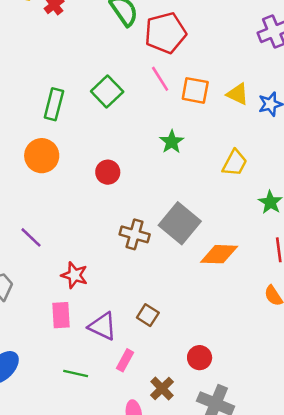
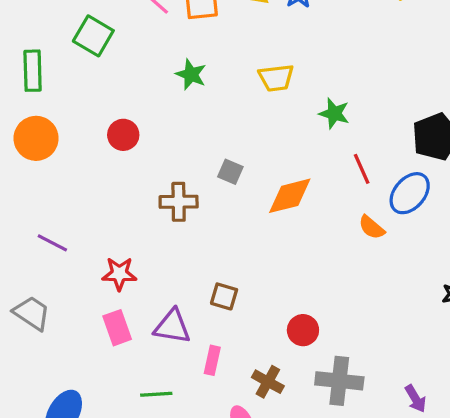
yellow trapezoid: (235, 163) -> (276, 78), turned 72
gray square: (180, 223) -> (230, 172), size x0.5

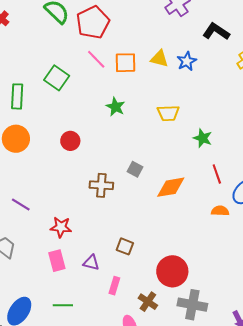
orange semicircle: (372, 227) -> (220, 211), turned 138
purple triangle: (172, 326) -> (91, 263), size x0.7
red circle: (303, 330) -> (172, 271), size x1.6
green line: (156, 394) -> (63, 305), moved

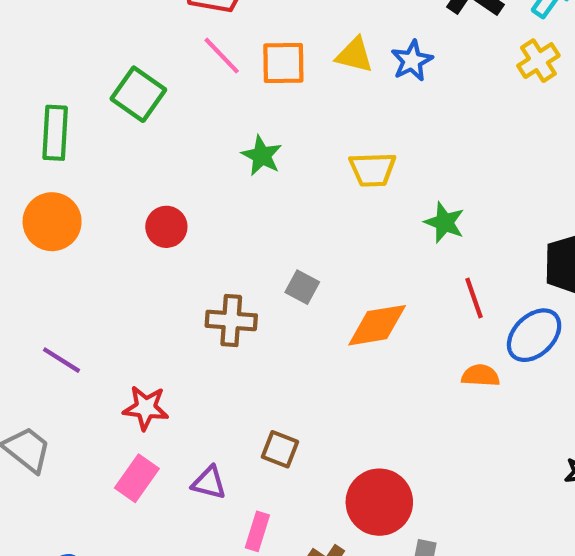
pink rectangle: (57, 261) -> (137, 478), turned 50

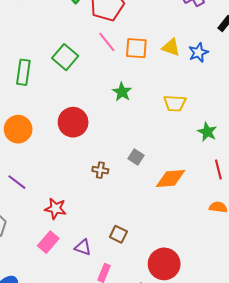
orange circle: (52, 222) -> (18, 129), moved
red circle: (166, 227) -> (73, 122), size x1.5
brown cross: (231, 321) -> (100, 170), size x0.7

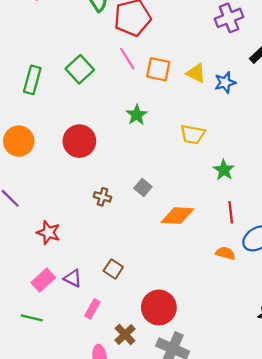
pink rectangle: (48, 242) -> (43, 280), moved

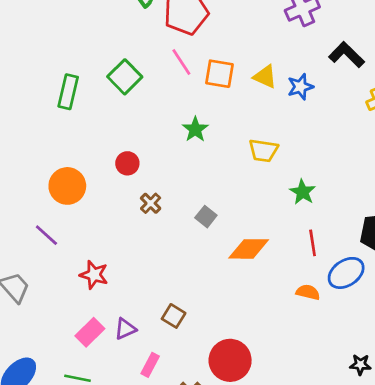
orange circle: (19, 141) -> (67, 186), moved
red circle: (79, 141) -> (127, 163), size x0.6
brown cross: (102, 197) -> (151, 203), moved, turned 30
purple triangle: (73, 278) -> (125, 329), turned -48

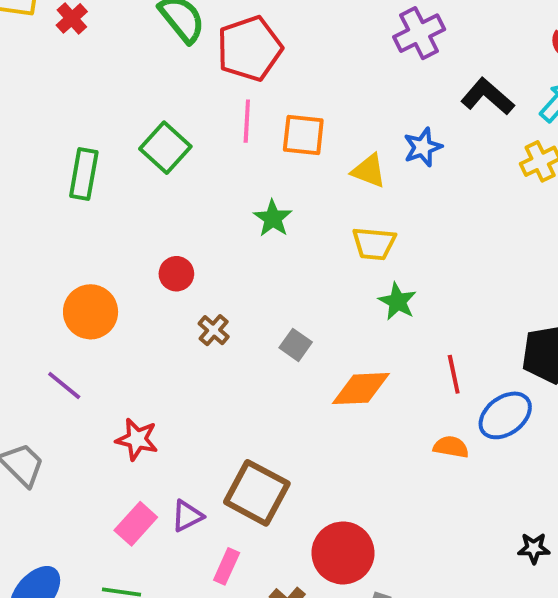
pink line: (181, 62) -> (247, 121), turned 40
yellow triangle: (265, 77) -> (369, 171), moved
green star: (303, 192) -> (397, 301), moved
brown square: (174, 316) -> (257, 493), size x1.8

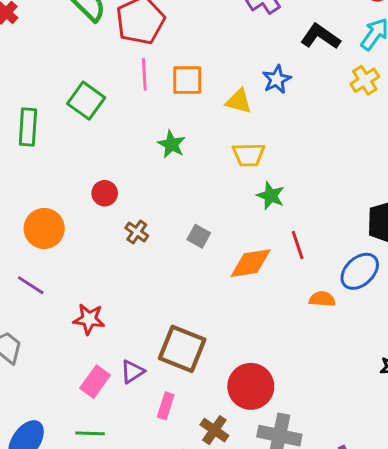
red line: (454, 374) -> (298, 245), moved

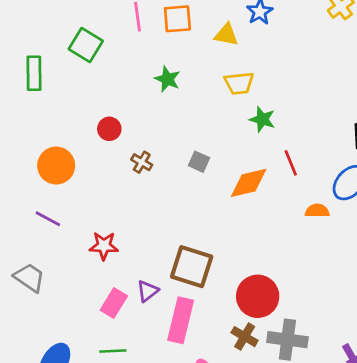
pink rectangle: (166, 406) -> (181, 320), size x1.8
brown cross: (214, 430) -> (245, 337), moved

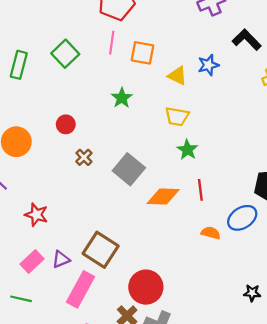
gray square: (199, 162) -> (129, 169), size x1.8

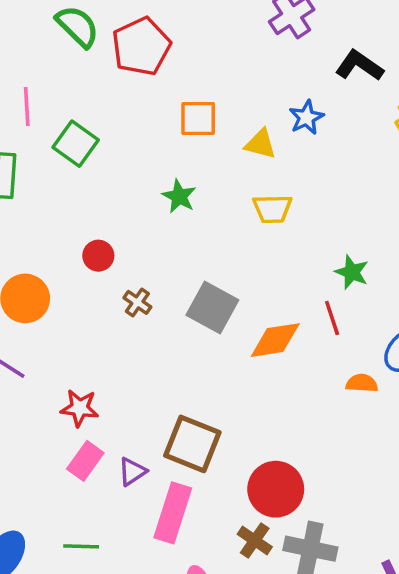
pink line: (112, 43) -> (27, 107), moved
green star: (187, 150) -> (352, 272), moved
pink rectangle: (32, 262) -> (85, 461), moved

